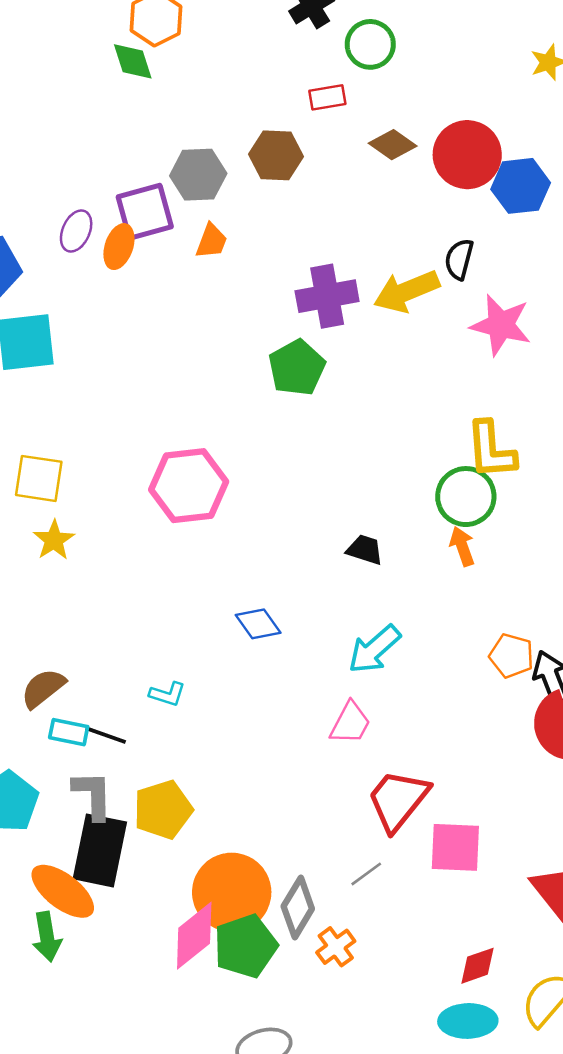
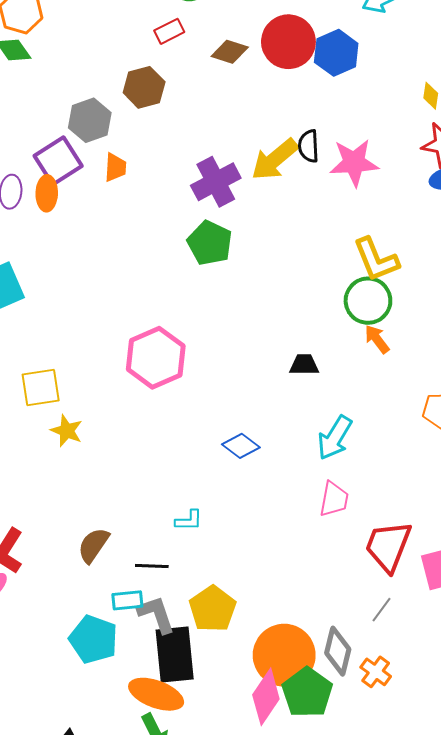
black semicircle: (459, 259) -> (309, 146), moved
cyan rectangle: (69, 732) -> (127, 600), moved

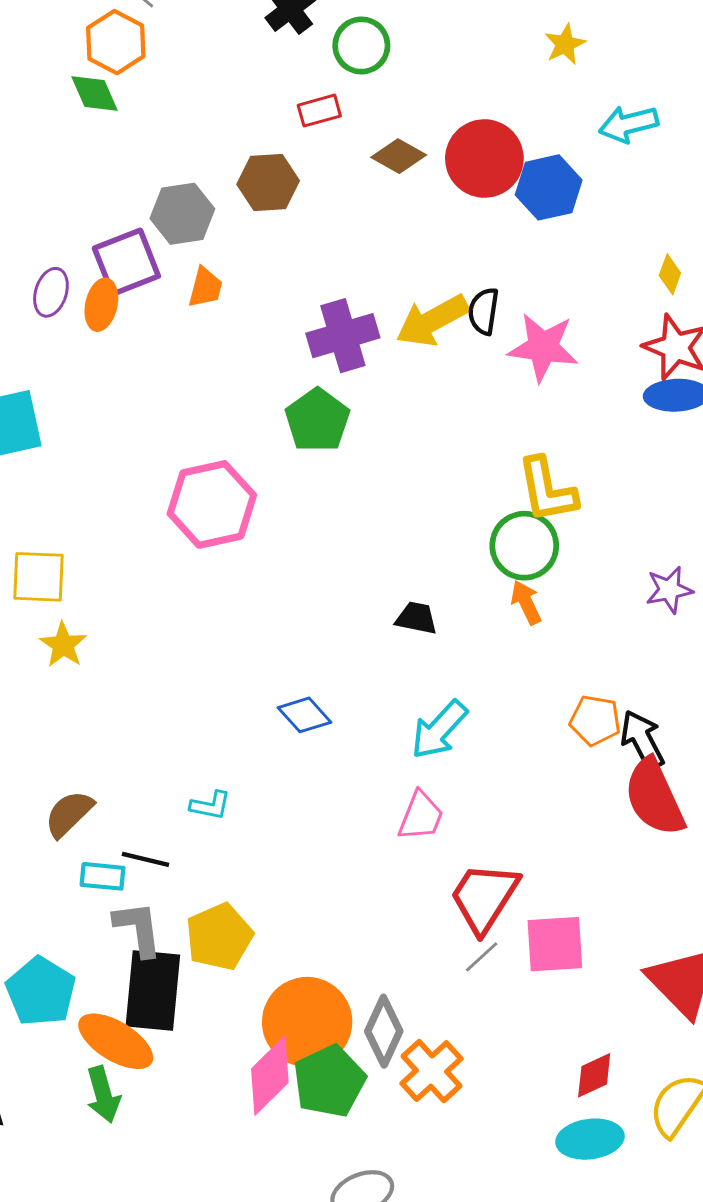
pink hexagon: (156, 358) -> (212, 504), moved
cyan rectangle: (127, 600) -> (103, 876), moved
gray line: (382, 610) -> (482, 957), moved
cyan pentagon: (93, 639) -> (41, 991), moved
orange cross: (376, 672) -> (431, 1071), size x1.4

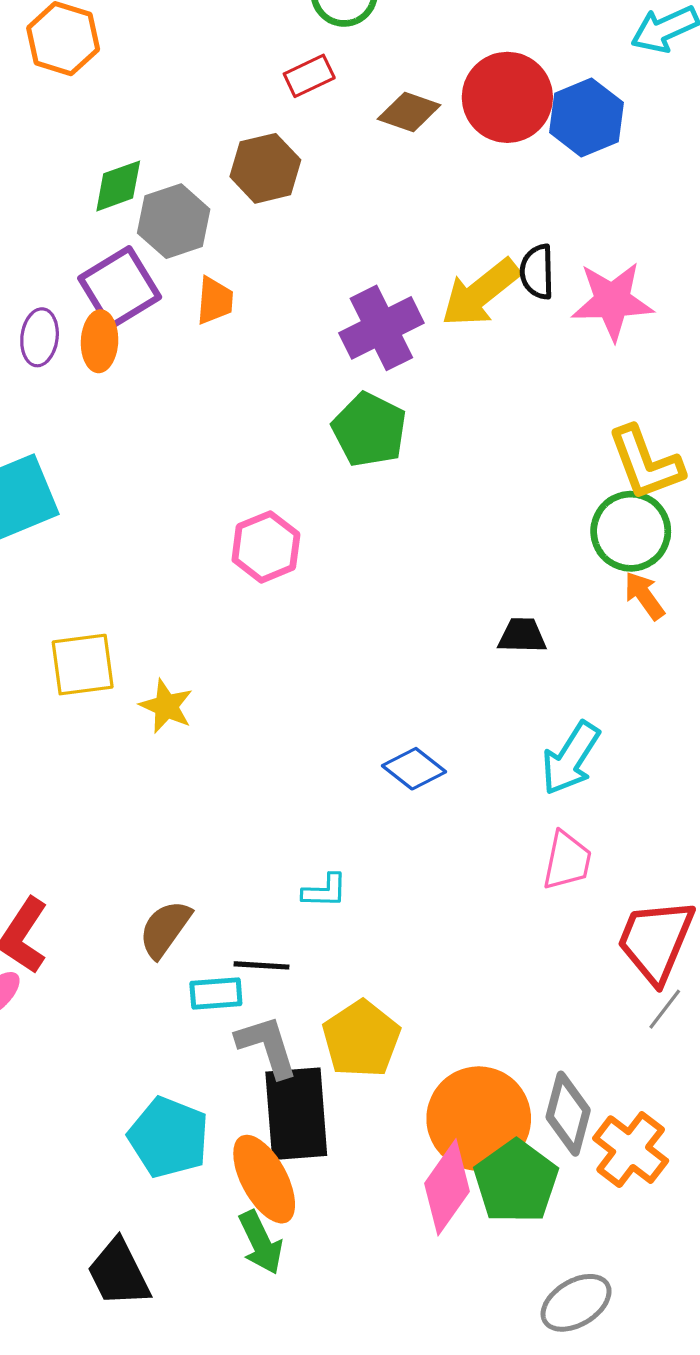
green diamond: (95, 93) -> (118, 186), moved, turned -76
pink hexagon: (212, 504) -> (266, 547), size x0.7
yellow star: (63, 645) -> (166, 706), moved
orange ellipse: (116, 1041) -> (264, 1179), turned 40

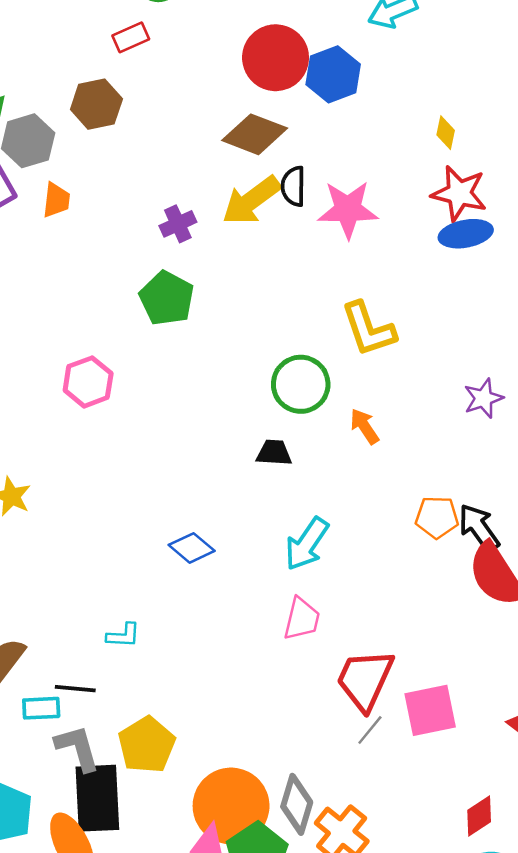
brown diamond: (409, 112) -> (255, 134), moved, size x1.4
purple cross: (381, 328) -> (178, 224), size x0.6
green circle: (631, 531) -> (301, 384), moved

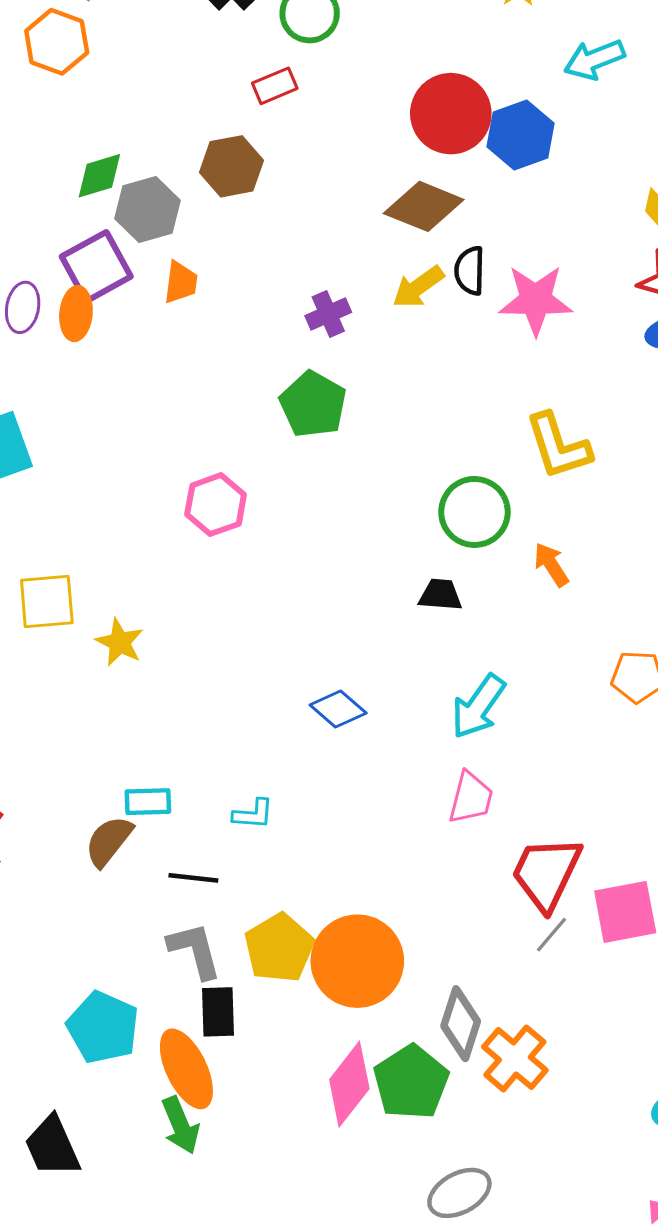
yellow arrow: (251, 200) -> (418, 287), size x0.7
cyan rectangle: (41, 708) -> (148, 802), moved
black rectangle: (97, 798) -> (218, 1012), size x0.6
orange circle: (231, 806) -> (357, 961), moved

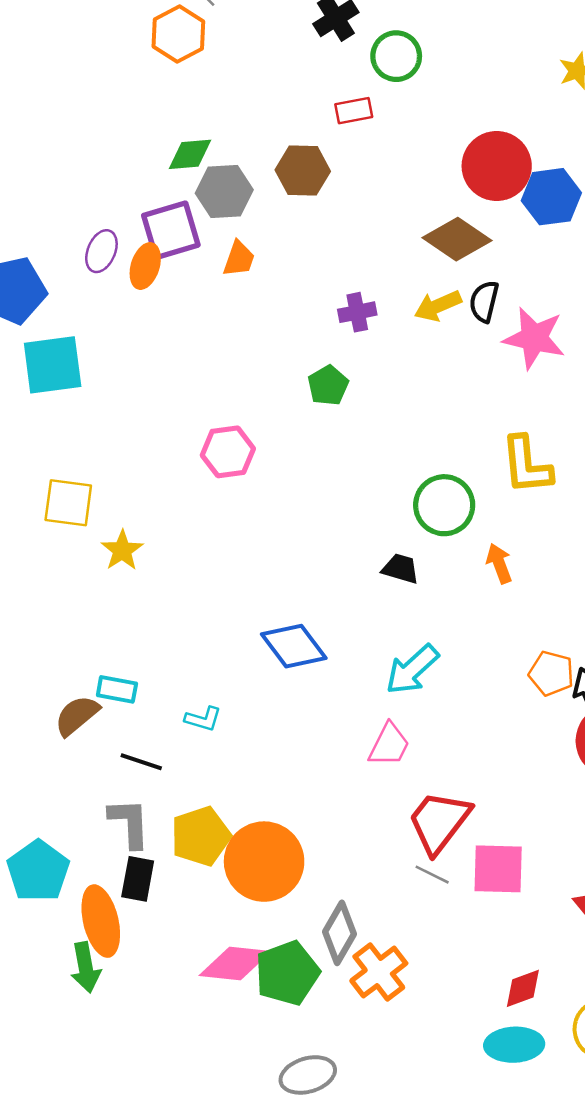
green pentagon: (313, 404) -> (328, 385), size x0.7
blue diamond: (338, 709) -> (294, 646), size x1.4
gray line: (552, 935) -> (432, 875), turned 64
pink diamond: (349, 1084) -> (235, 964), turned 46

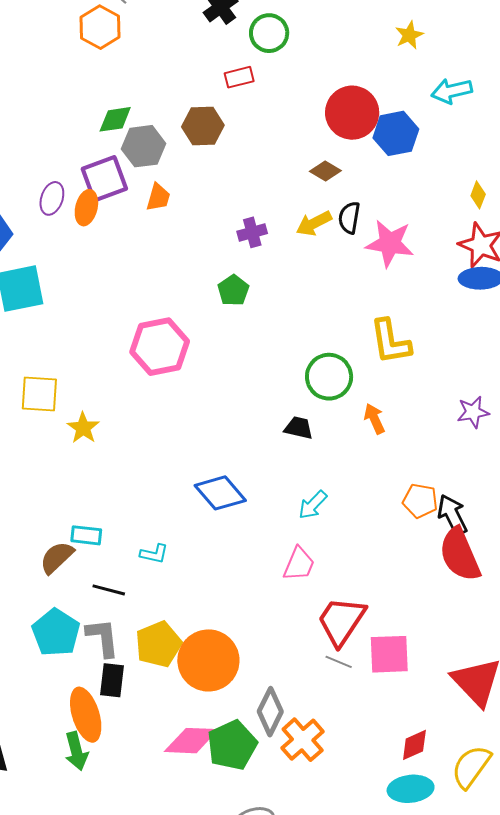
brown diamond: (457, 239) -> (325, 171), size x0.6
pink hexagon: (228, 452) -> (160, 347), size x1.4
cyan arrow: (412, 669) -> (313, 505), size x0.7
cyan pentagon: (38, 871) -> (56, 633), moved

